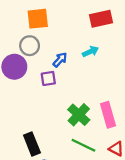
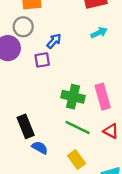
cyan arrow: (90, 52) -> (99, 33), moved
green cross: (79, 115) -> (73, 97), turned -30

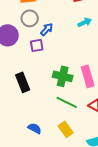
gray circle: (23, 27) -> (30, 18), moved
black rectangle: (26, 126) -> (23, 82), moved
blue semicircle: (40, 148) -> (35, 128), moved

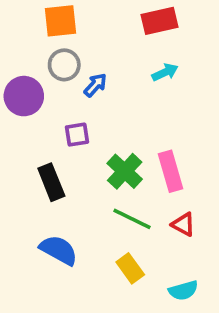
purple square: (37, 45) -> (77, 135), moved
green cross: (63, 76) -> (125, 171), turned 30
blue semicircle: (35, 128) -> (59, 250), moved, size x1.5

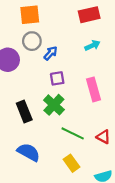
purple square: (77, 135) -> (57, 78), moved
green cross: (125, 171) -> (54, 105), moved
pink rectangle: (171, 171) -> (94, 89), moved

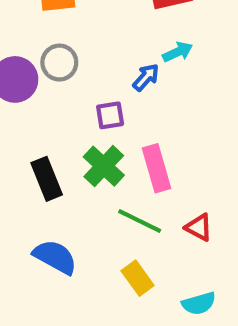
gray circle: (32, 41) -> (59, 63), moved
blue arrow: (51, 53) -> (146, 77), moved
pink rectangle: (94, 89) -> (157, 168), moved

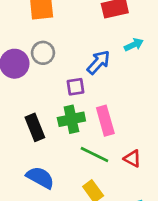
cyan arrow: (178, 52) -> (134, 45), moved
blue arrow: (146, 77) -> (99, 62), size x1.4
green cross: (104, 166) -> (71, 119), turned 35

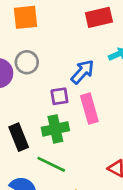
pink rectangle: (105, 121) -> (89, 109), moved
green line: (94, 154) -> (51, 164), moved

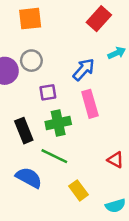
red rectangle: (99, 17) -> (99, 19), turned -35
purple square: (59, 96) -> (48, 92), moved

